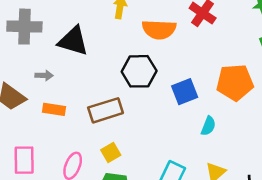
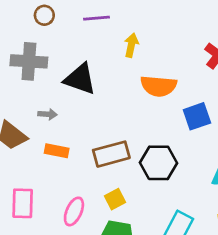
orange semicircle: (159, 29) -> (159, 86), moved
black hexagon: (139, 71) -> (159, 163), moved
blue square: (185, 92) -> (197, 116), moved

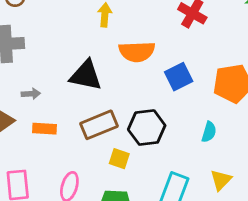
black triangle: (80, 79) -> (86, 75), moved
yellow square: (115, 199) -> (119, 159), moved, turned -36

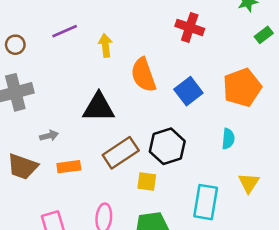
orange semicircle: (137, 52) -> (143, 75), turned 84

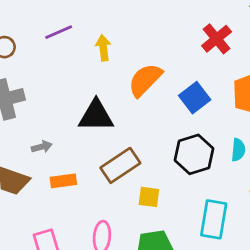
red cross: (190, 27) -> (217, 39), moved, turned 32
orange semicircle: (143, 75) -> (145, 80), turned 64
black hexagon: (167, 146) -> (194, 154), moved

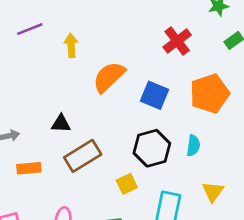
blue square: (195, 98) -> (154, 95), turned -32
black triangle: (96, 116) -> (61, 124), moved, size x0.6
yellow square: (149, 197) -> (127, 184), moved, turned -35

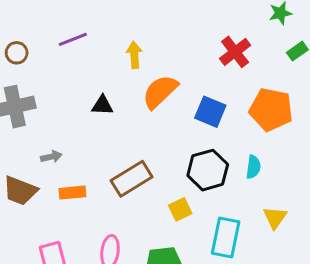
yellow arrow: (71, 45) -> (134, 55), moved
orange pentagon: (210, 93) -> (271, 110), turned 30
black triangle: (61, 124) -> (102, 105), moved

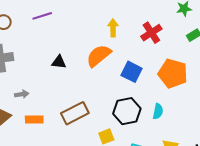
yellow arrow: (134, 55) -> (113, 28), moved

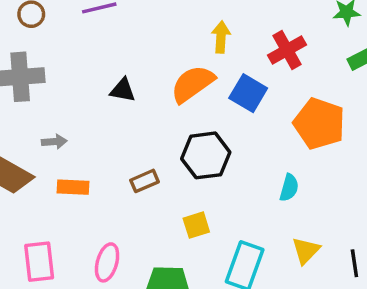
blue square: (132, 72) -> (248, 93), moved
black hexagon: (127, 111) -> (206, 155), moved
brown rectangle: (75, 113) -> (144, 181), size x0.6

